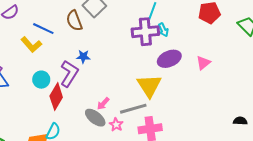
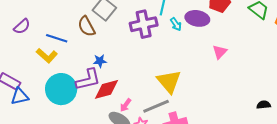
purple cross: (145, 32) -> (144, 24), moved
purple ellipse: (169, 59) -> (197, 18), moved, turned 40
purple L-shape: (69, 74) -> (88, 80), turned 52
cyan circle: (41, 80) -> (61, 89), size x1.8
red diamond: (56, 97) -> (106, 89), moved, turned 52

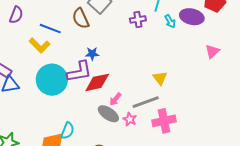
purple cross: (144, 24) -> (138, 19), size x0.6
purple semicircle: (22, 26) -> (16, 15), turned -30
yellow triangle: (169, 81) -> (160, 78), size x0.6

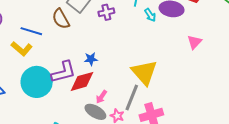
purple cross: (138, 19) -> (106, 12), moved
blue star: (92, 54) -> (91, 59), moved
yellow triangle: (160, 78) -> (144, 72), size x1.8
gray line: (146, 102) -> (132, 98), turned -44

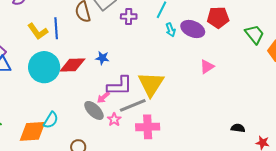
blue line: (31, 31) -> (56, 28), moved, turned 55
purple L-shape: (63, 72) -> (120, 86), moved
red diamond: (82, 81) -> (72, 65), moved
gray line: (132, 98) -> (133, 105), turned 32

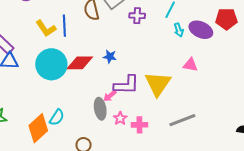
pink triangle: (207, 67) -> (190, 65), moved, turned 42
gray line: (133, 105) -> (182, 120), moved
gray ellipse: (94, 110) -> (100, 109), turned 35
pink cross: (148, 127) -> (139, 125), moved, size x0.7
orange diamond: (33, 131) -> (38, 128), turned -40

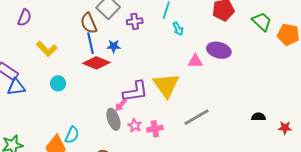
blue line: (64, 26) -> (91, 43), moved
purple ellipse: (201, 30) -> (219, 50), moved
blue star: (110, 57) -> (114, 46), moved
red diamond: (80, 63) -> (96, 63), moved, turned 32
cyan circle: (51, 64) -> (58, 83), size x0.5

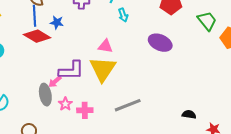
pink triangle: (195, 61) -> (105, 46), moved

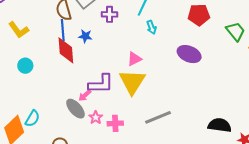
red diamond: (37, 36) -> (66, 50), turned 56
pink triangle: (105, 46) -> (134, 59), turned -35
gray ellipse: (45, 95) -> (75, 109), turned -30
black semicircle: (189, 114) -> (220, 125), size x1.6

